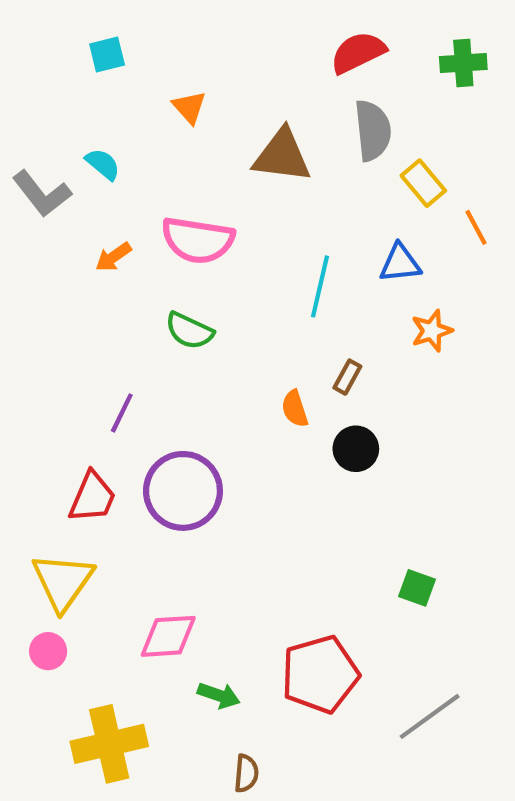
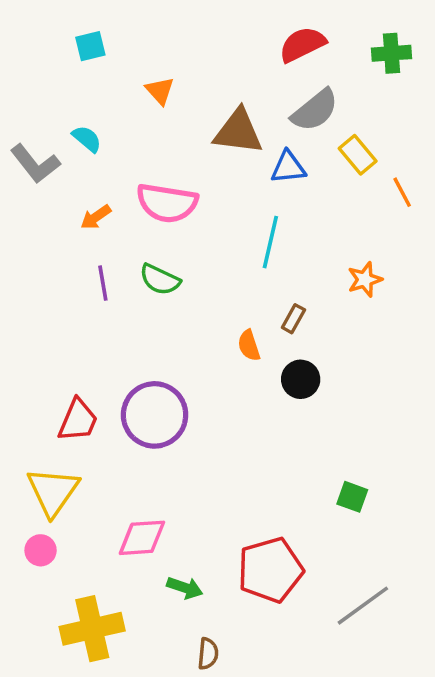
gray semicircle: (373, 130) -> (315, 110), turned 57
blue triangle: (400, 263) -> (288, 167), moved
purple line: (122, 413) -> (103, 283), moved, turned -36

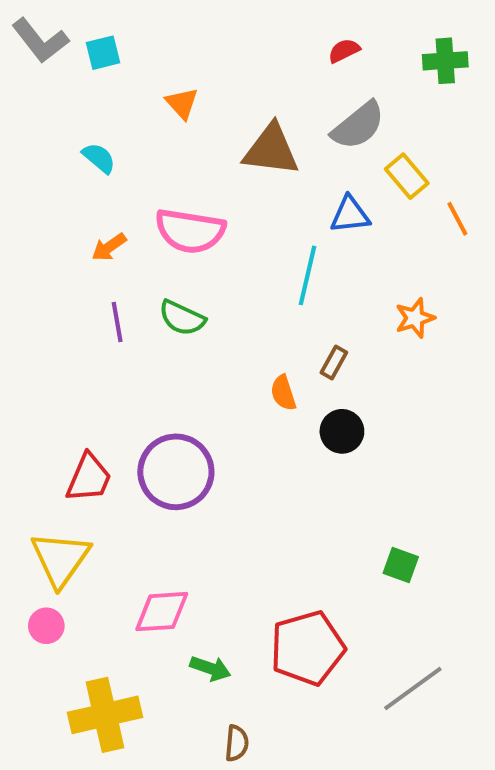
red semicircle: (302, 44) -> (344, 51), size x0.6
gray L-shape: (35, 164) -> (40, 41), moved
blue triangle: (288, 167) -> (350, 215), moved

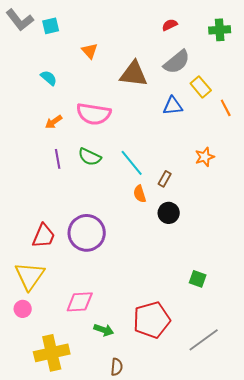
cyan line: (308, 275) -> (132, 163), moved, turned -52

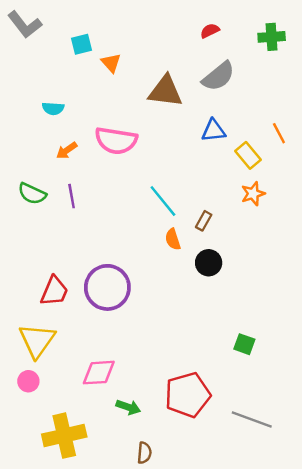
cyan square: (51, 26) -> (81, 44), moved
cyan semicircle: (49, 78) -> (53, 108), moved, turned 144
yellow rectangle: (201, 87) -> (248, 155), moved
green semicircle: (90, 157) -> (32, 194), moved
gray line: (204, 340) -> (252, 419), turned 56

